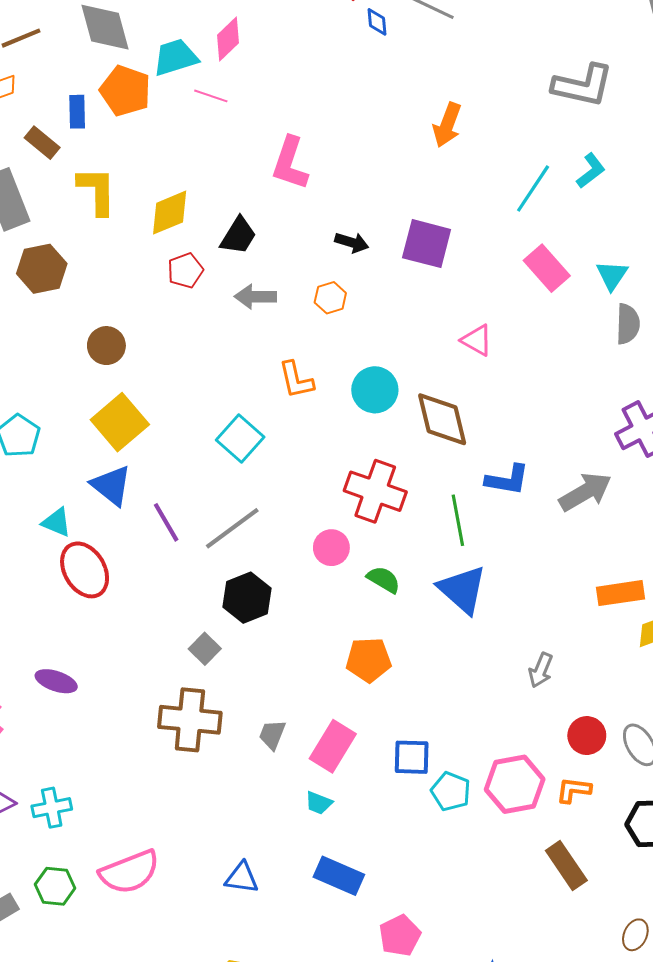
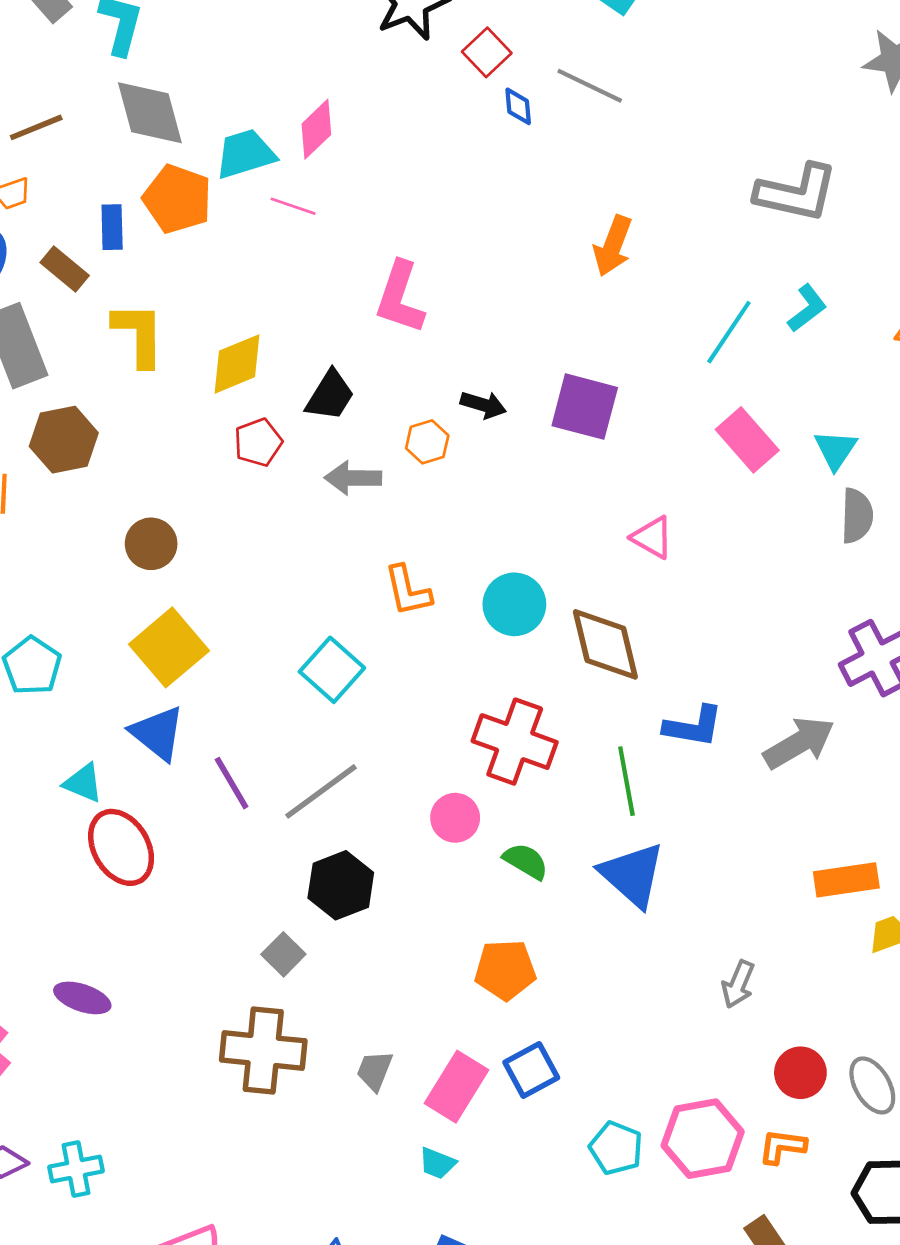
orange hexagon: (330, 298) -> (427, 442), moved
blue square: (412, 757) -> (531, 1070), moved, turned -30

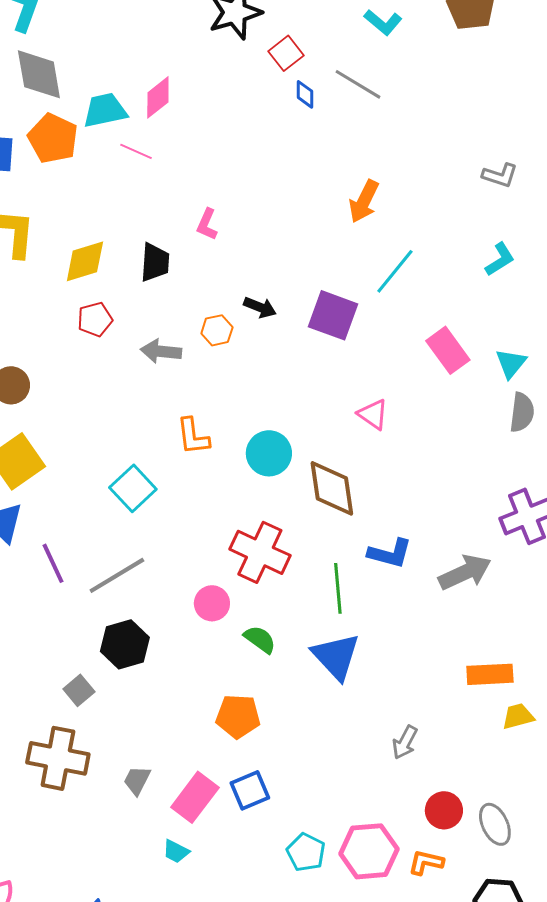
gray L-shape: (796, 193) -> (500, 175), size x0.6
pink L-shape: (400, 297) -> (207, 224), size x0.6
cyan line: (729, 332) -> (395, 271), moved
black trapezoid: (330, 395) -> (155, 262), moved, turned -33

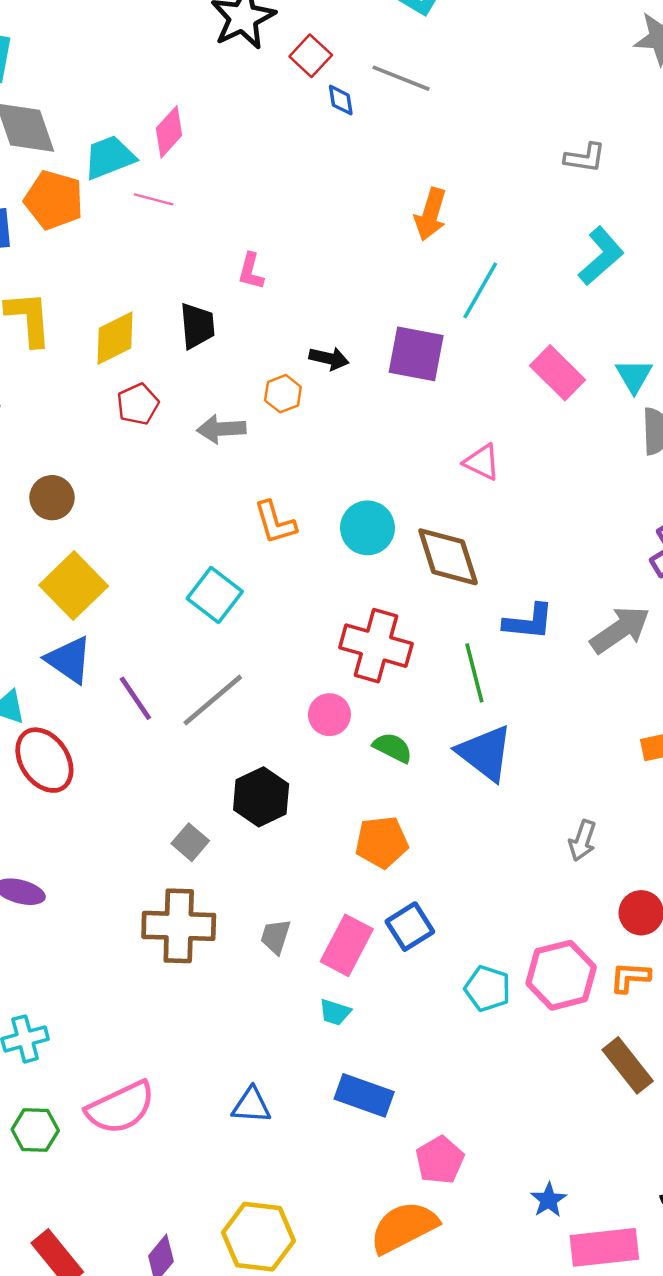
cyan L-shape: (500, 259) -> (601, 256), size x1.4
black hexagon: (125, 644) -> (261, 797), moved

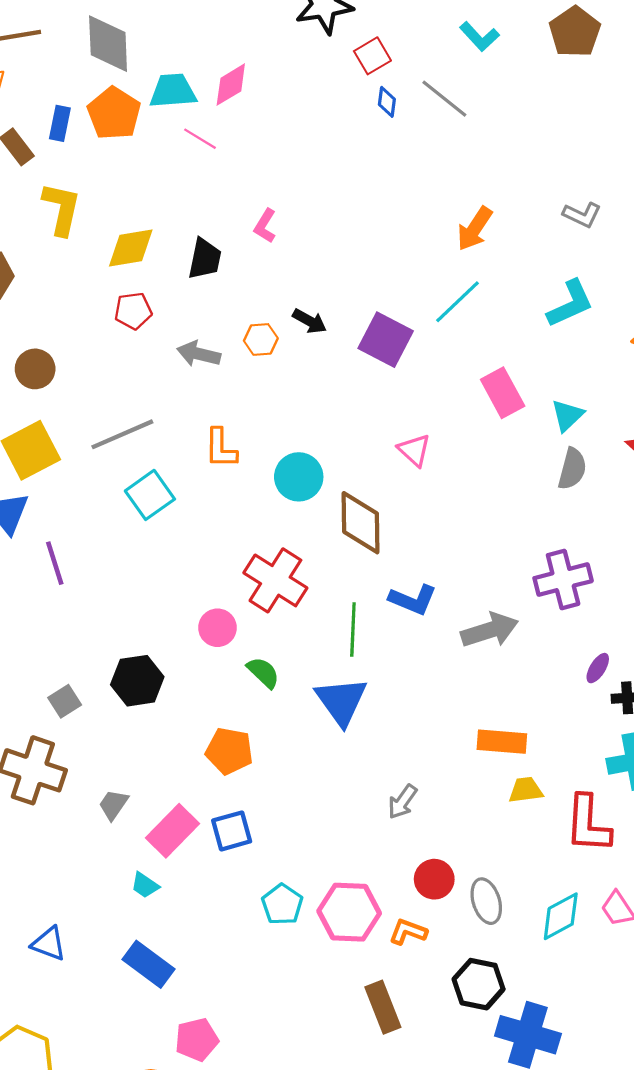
orange arrow: (430, 214) -> (475, 229), moved
gray line: (213, 700) -> (122, 434), moved

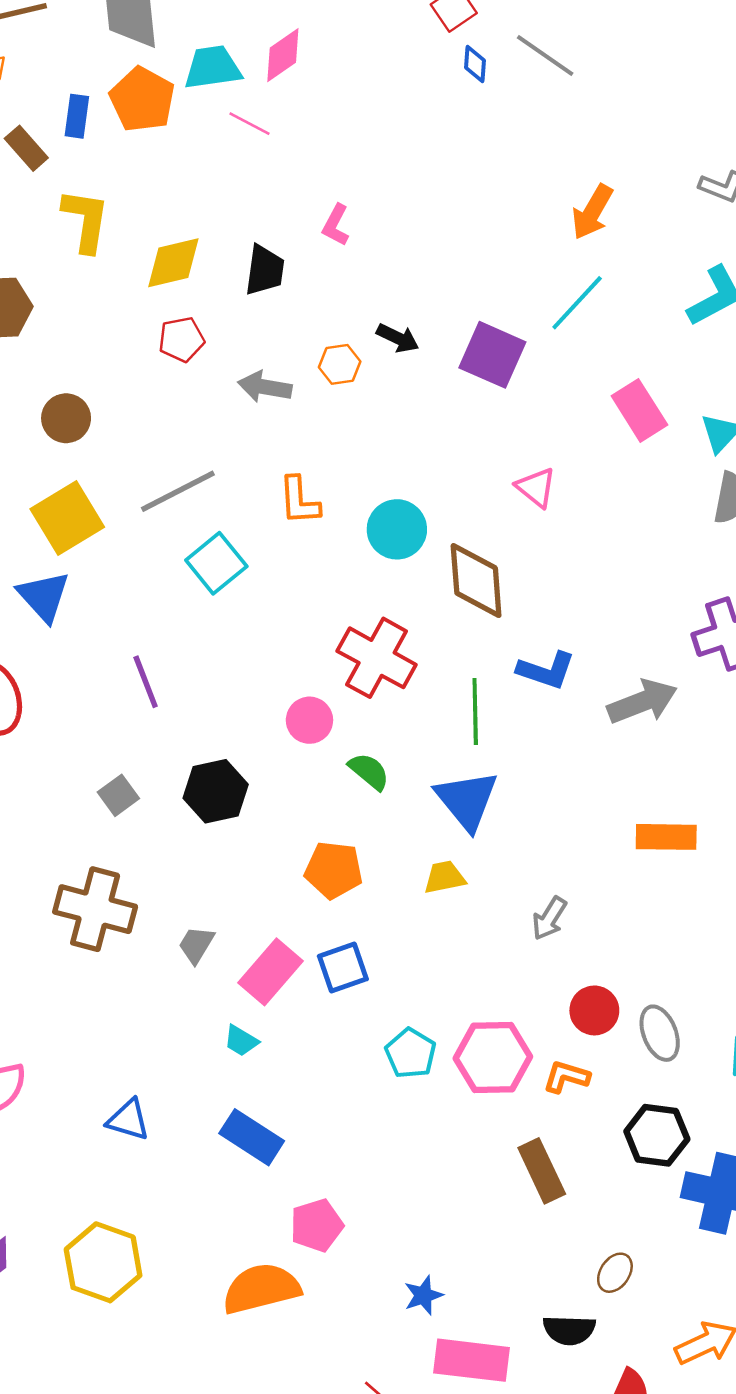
purple line: (55, 563) -> (146, 682), moved
gray square: (65, 701) -> (118, 795), moved
yellow trapezoid: (526, 790) -> (445, 877), moved

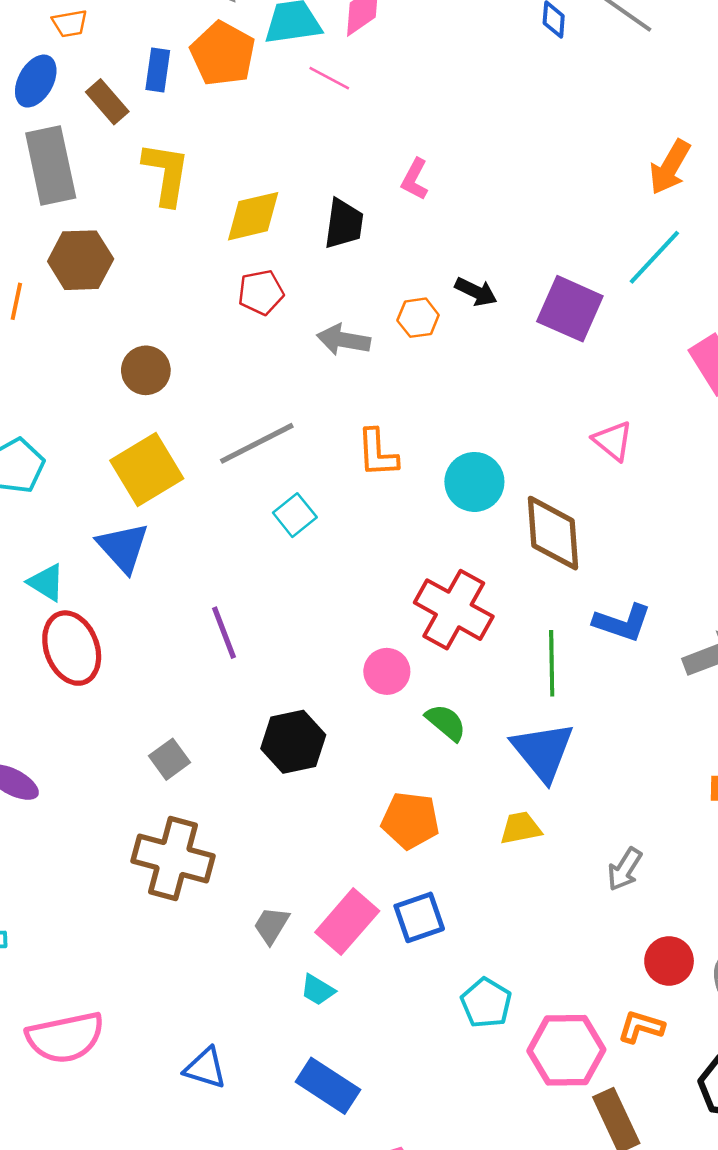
cyan square: (216, 563) -> (295, 515), size x0.7
gray square: (118, 795) -> (170, 759), moved
gray trapezoid: (196, 945) -> (271, 925), moved
pink hexagon: (493, 1057) -> (566, 1050), moved

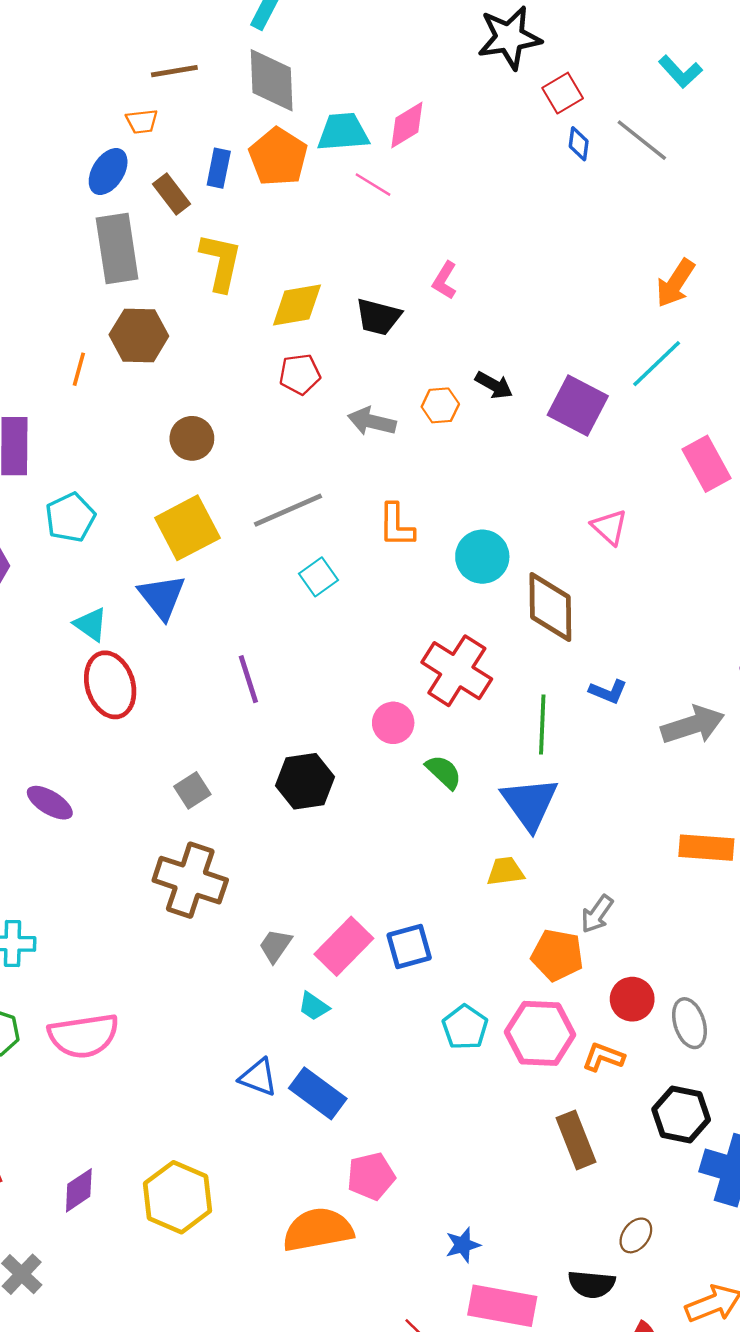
black trapezoid: (344, 224) -> (378, 317), turned 93
blue L-shape: (622, 623) -> (608, 691), size x0.7
orange pentagon: (410, 820) -> (557, 955), moved
pink hexagon: (566, 1050) -> (540, 1033), moved
blue triangle: (205, 1068) -> (258, 1077), moved

